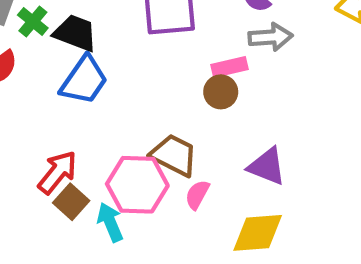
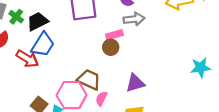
black trapezoid: (75, 33) -> (37, 21), turned -45
purple triangle: (267, 166) -> (135, 83), turned -36
red arrow: (57, 172) -> (27, 59), moved, turned 85

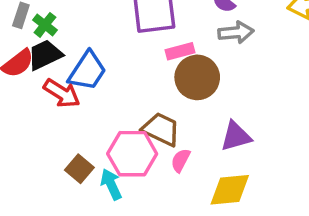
black trapezoid: (37, 21) -> (45, 55), moved
pink rectangle: (114, 35) -> (180, 51), moved
brown circle: (111, 47) -> (197, 77), size x1.6

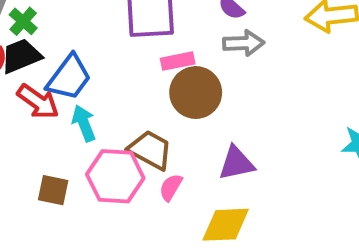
brown square: (79, 169) -> (53, 190), turned -32
cyan arrow: (111, 184) -> (84, 123), moved

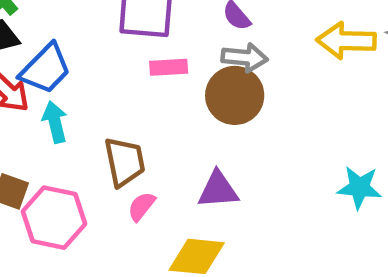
brown circle: (196, 93) -> (235, 95), moved
brown trapezoid: (150, 150) -> (125, 162), turned 42
pink hexagon: (115, 176) -> (54, 218), moved

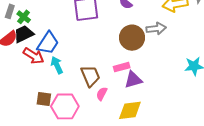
gray arrow: (245, 58) -> (156, 29), moved
pink rectangle: (169, 67) -> (122, 67), moved

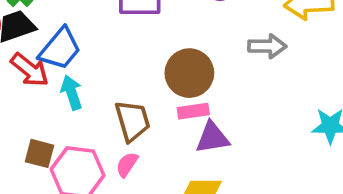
brown circle: (132, 38) -> (189, 73), moved
pink semicircle: (102, 94) -> (127, 165), moved

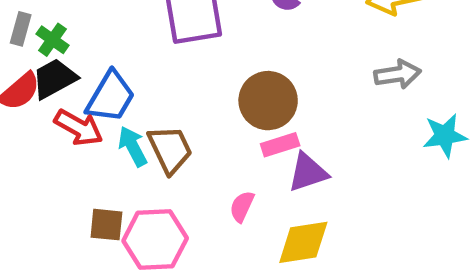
gray arrow: (267, 46) -> (398, 74), moved
brown trapezoid: (133, 121) -> (170, 149), moved
pink semicircle: (127, 165) -> (242, 206), moved

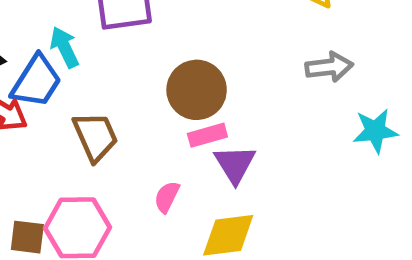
cyan arrow: (133, 146) -> (64, 47), moved
purple triangle: (308, 172) -> (235, 164), turned -45
brown square: (106, 225) -> (27, 237), moved

